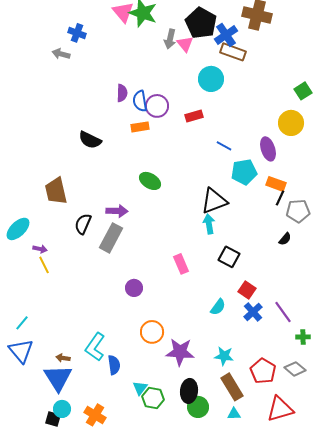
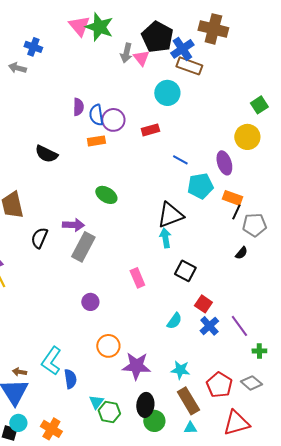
gray rectangle: (111, 238) -> (83, 247), moved

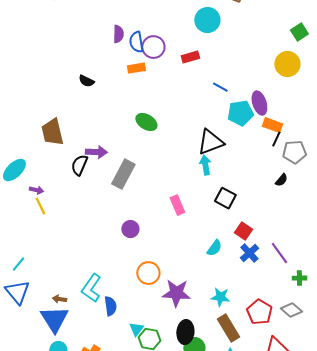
black semicircle: (46, 154) -> (86, 81), size x0.7
purple ellipse: (224, 163) -> (259, 103), moved
purple arrow: (73, 225) -> (96, 152), moved

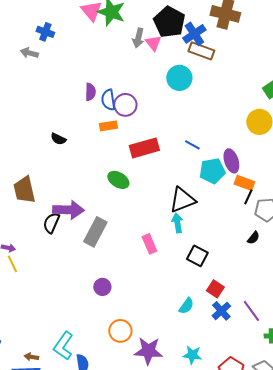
red rectangle: (190, 57) -> (144, 148), moved, size x1.6
purple arrow: (96, 152) -> (68, 210), size x1.4
pink rectangle: (177, 205) -> (149, 244), moved

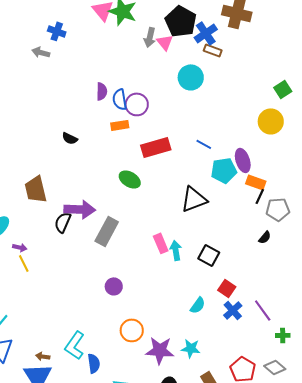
brown rectangle: (201, 51) -> (213, 50), size x0.7
cyan arrow: (177, 223) -> (176, 250), moved
cyan star: (192, 355) -> (191, 348), moved

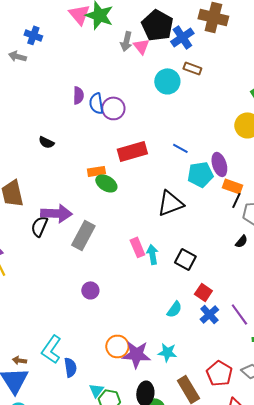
brown rectangle: (213, 50) -> (192, 68), moved
orange rectangle: (120, 125) -> (96, 171), moved
orange circle: (132, 330) -> (117, 346), moved

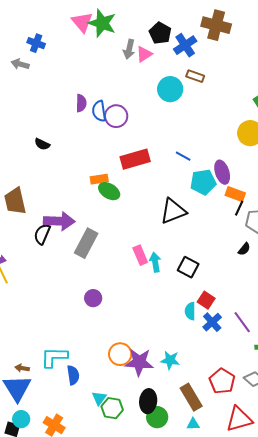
black pentagon: (157, 25) -> (160, 33), size x0.7
pink triangle: (141, 46) -> (144, 54), turned 36
black semicircle: (46, 142) -> (42, 144), moved
cyan semicircle: (174, 309) -> (190, 311), moved, turned 144
cyan L-shape: (51, 349) -> (54, 357), turned 56

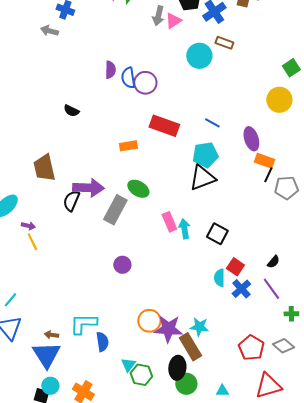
red rectangle: (135, 159) -> (164, 126), turned 36
cyan pentagon: (203, 182) -> (205, 155), moved
green ellipse: (109, 191) -> (138, 189), moved
black semicircle: (244, 249) -> (273, 262), moved
brown rectangle: (191, 397) -> (190, 347), moved

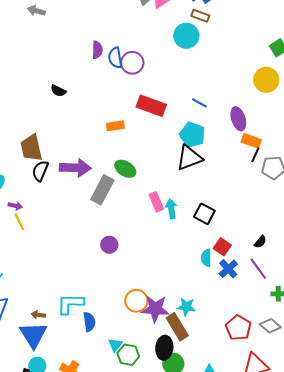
brown rectangle: (224, 43) -> (200, 16), moved
cyan pentagon: (205, 155) -> (192, 135), turned 30
black semicircle: (71, 201) -> (40, 171), moved

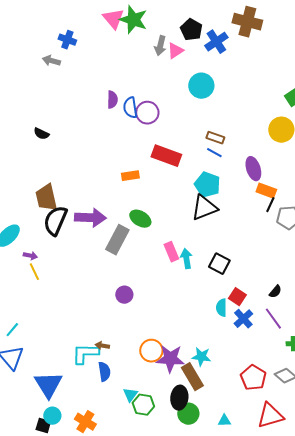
brown rectangle: (200, 16) -> (215, 138), moved
black semicircle: (58, 91) -> (41, 134), moved
black semicircle: (40, 171) -> (55, 221), size x1.4
brown arrow: (38, 315) -> (102, 346), moved

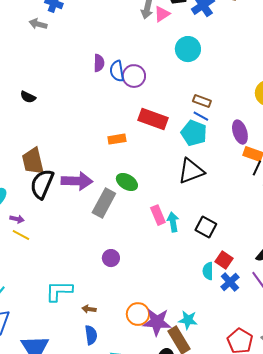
cyan pentagon: (207, 185) -> (194, 133), moved
yellow line: (34, 272) -> (21, 235), turned -36
cyan L-shape: (85, 354) -> (59, 291), moved

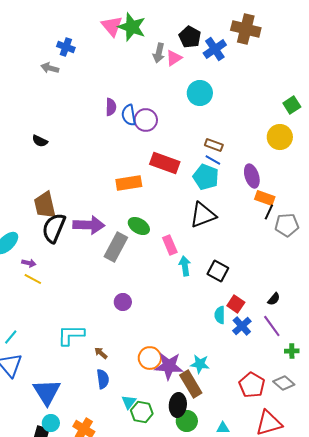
orange rectangle: (117, 139) -> (129, 183), size x1.4
pink rectangle: (158, 215) -> (170, 245), moved
brown arrow: (89, 309) -> (101, 353), turned 32

